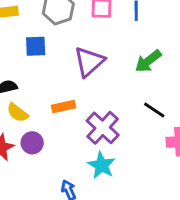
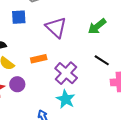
purple triangle: (89, 62) -> (56, 27), turned -35

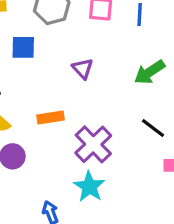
purple triangle: (56, 27) -> (83, 69), size x0.6

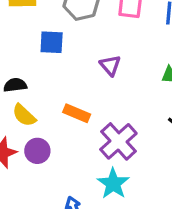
orange rectangle: (51, 118) -> (77, 113), turned 30

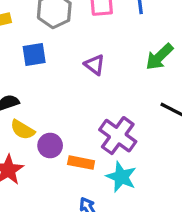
orange rectangle: (77, 113) -> (81, 163), moved
purple circle: (37, 151) -> (50, 146), moved

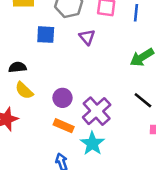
purple triangle: (95, 65) -> (87, 37), moved
purple circle: (50, 146) -> (63, 98), moved

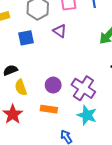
yellow semicircle: (24, 91) -> (21, 87), turned 42
orange rectangle: (64, 126) -> (49, 109), moved

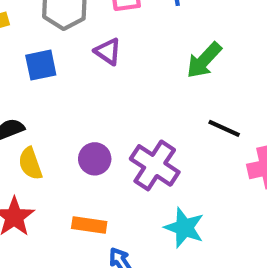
orange rectangle: (49, 109) -> (89, 225), moved
cyan star: (87, 115) -> (184, 228), moved

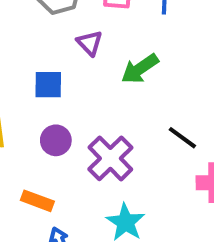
green arrow: (204, 60) -> (140, 69), moved
blue square: (41, 65) -> (48, 85), moved

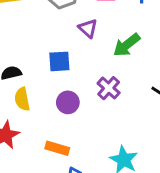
purple cross: (110, 158) -> (109, 88), moved, size x0.7

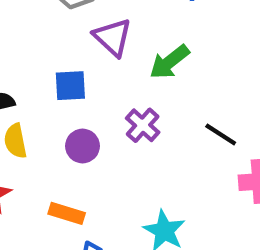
purple triangle: (88, 28) -> (113, 37), size x1.4

